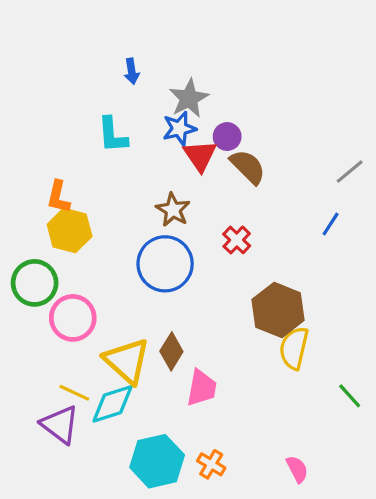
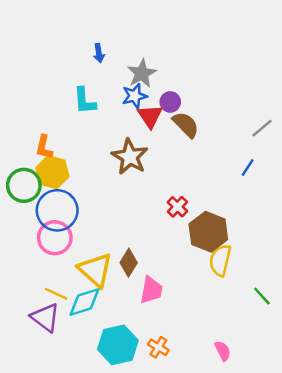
brown star: (173, 210) -> (130, 157), size x1.4
red cross: (237, 240) -> (177, 207), moved
blue circle: (165, 264) -> (57, 210), moved
green circle: (35, 283) -> (24, 185), moved

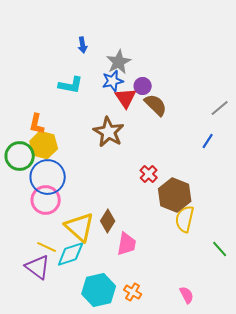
cyan L-shape: (85, 101) -> (71, 85), turned -75

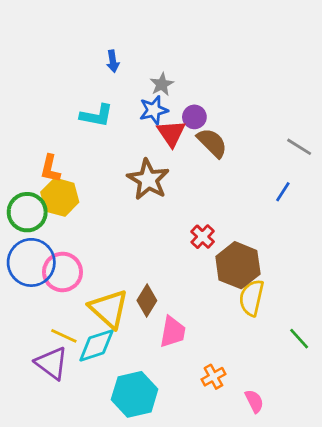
gray star: (119, 62) -> (162, 84), size x0.7
gray line: (220, 108) -> (299, 147), turned 72
blue circle: (48, 177) -> (31, 262), moved
orange cross: (133, 292) -> (213, 377), moved, turned 30

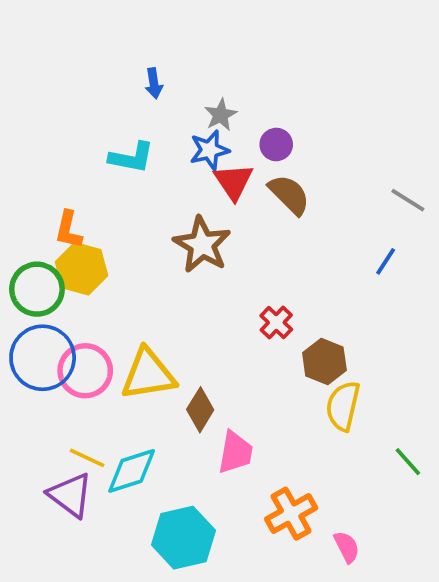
purple circle: (194, 117) -> (276, 144), moved
brown hexagon: (238, 265) -> (324, 361), size x0.7
yellow triangle: (109, 309) -> (148, 374), moved, turned -51
orange cross: (213, 377) -> (291, 514), size x1.5

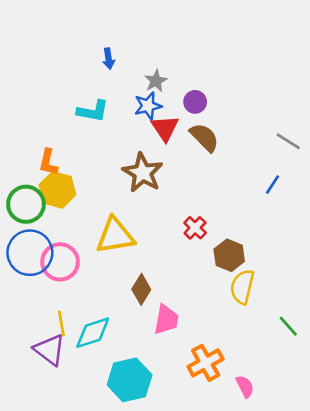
yellow triangle: (148, 374) -> (115, 236), moved
yellow line: (87, 458) -> (61, 324), turned 55

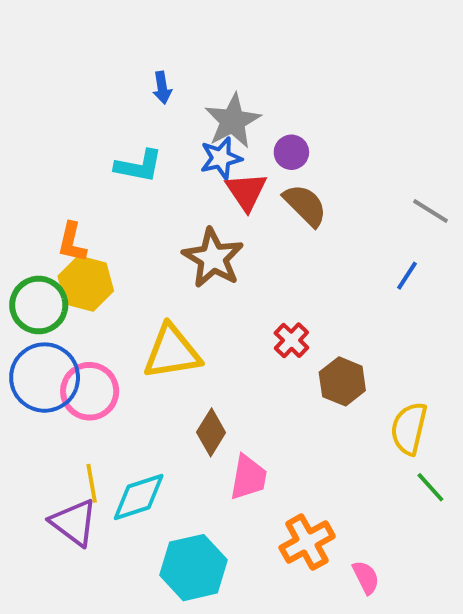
gray star: (156, 81) -> (233, 121), size x1.6
yellow semicircle: (242, 287) -> (409, 428), moved

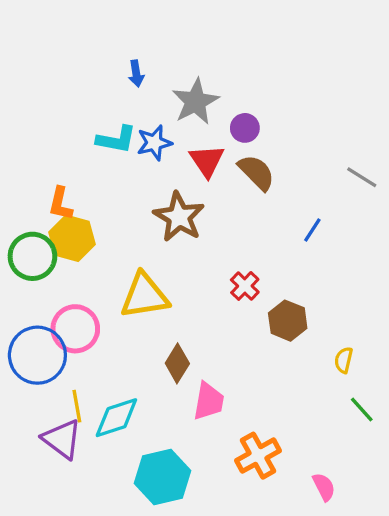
blue star: (221, 158) -> (154, 143), moved
blue line: (407, 276) -> (312, 230), moved
blue circle: (45, 378) -> (37, 355), moved
yellow semicircle: (409, 428) -> (344, 360), size x0.6
pink semicircle: (366, 577) -> (324, 487), moved

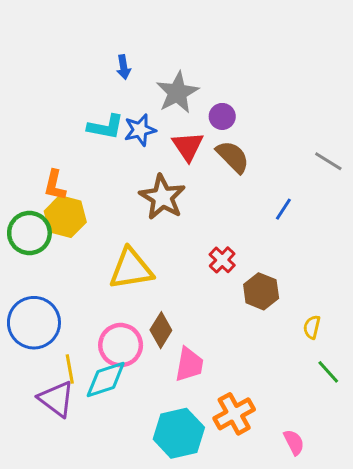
pink circle: (75, 329) -> (121, 345), moved
cyan hexagon: (163, 477) -> (179, 433), moved

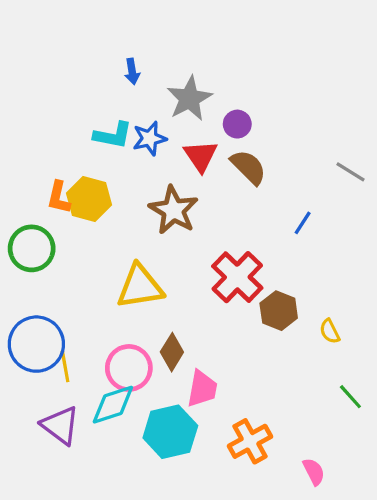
yellow hexagon: (65, 217) -> (89, 199), moved
red cross: (222, 260) -> (237, 277), size x1.8
yellow semicircle: (312, 327) -> (330, 331), moved, turned -40
yellow line: (70, 369) -> (65, 366), moved
cyan hexagon: (179, 433) -> (170, 432), moved

